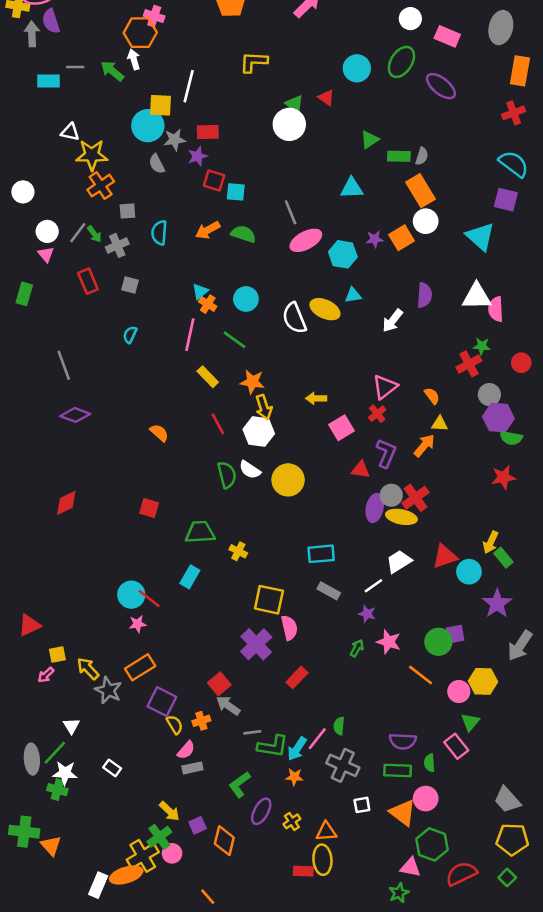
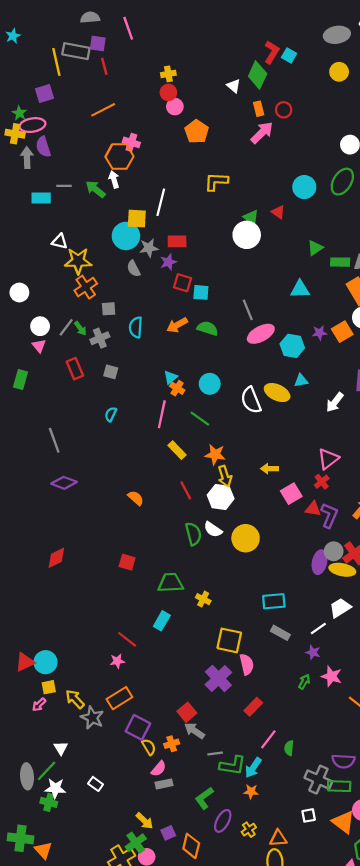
red triangle: (361, 470) -> (313, 509), moved
cyan circle: (131, 595) -> (46, 662), moved
pink line: (317, 739) -> (268, 739), moved
gray cross: (343, 765) -> (318, 780), moved

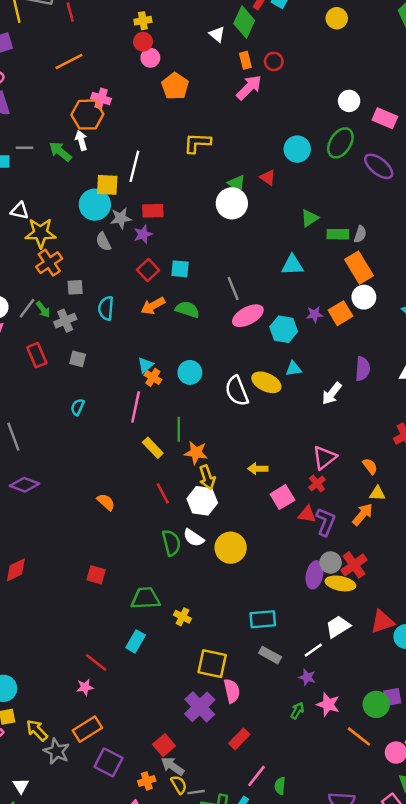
red square: (183, 283) -> (148, 270), moved, turned 30
green line: (200, 419) -> (179, 429), moved, turned 54
yellow semicircle: (149, 747) -> (179, 785), moved

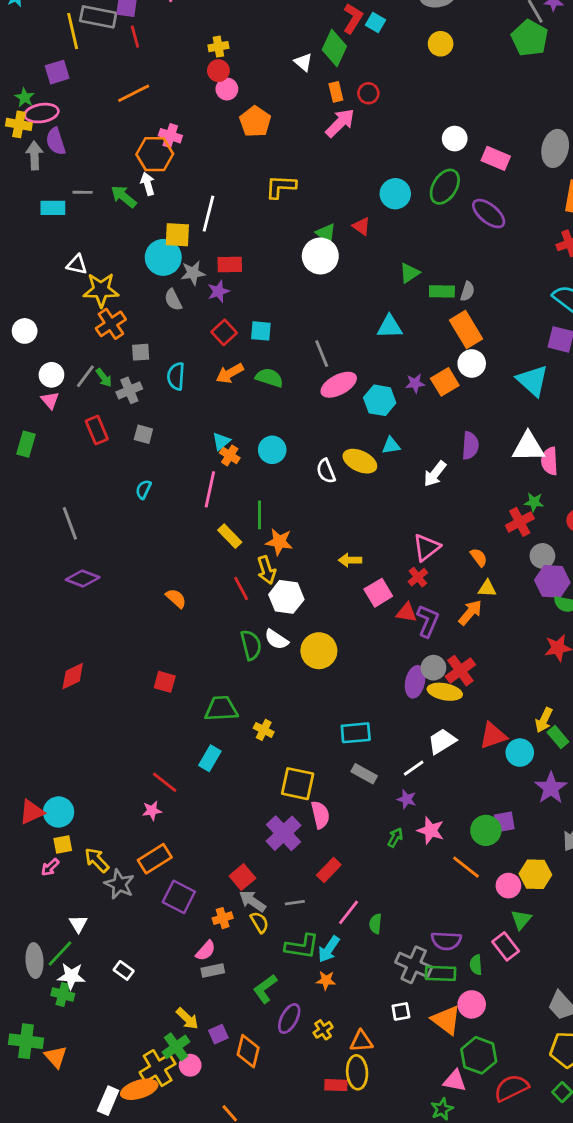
white semicircle: (237, 391) -> (326, 471), size x0.7
yellow arrow: (207, 477) -> (267, 570), moved
gray line: (196, 792) -> (295, 903), moved

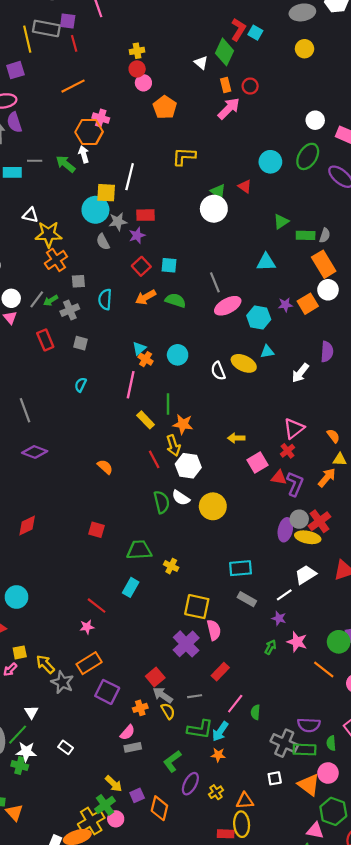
green arrow: (104, 378) -> (51, 300), turned 96
cyan circle: (59, 812) -> (17, 597), moved

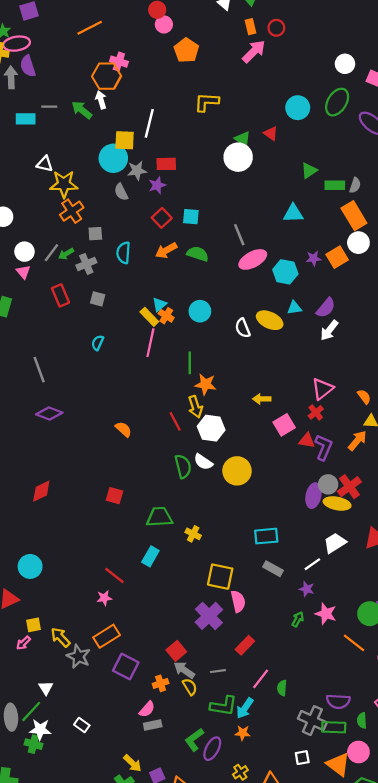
purple semicircle: (327, 352) -> (326, 308), moved, turned 36
yellow rectangle: (146, 420) -> (149, 317), moved
purple ellipse: (190, 784) -> (212, 749), moved

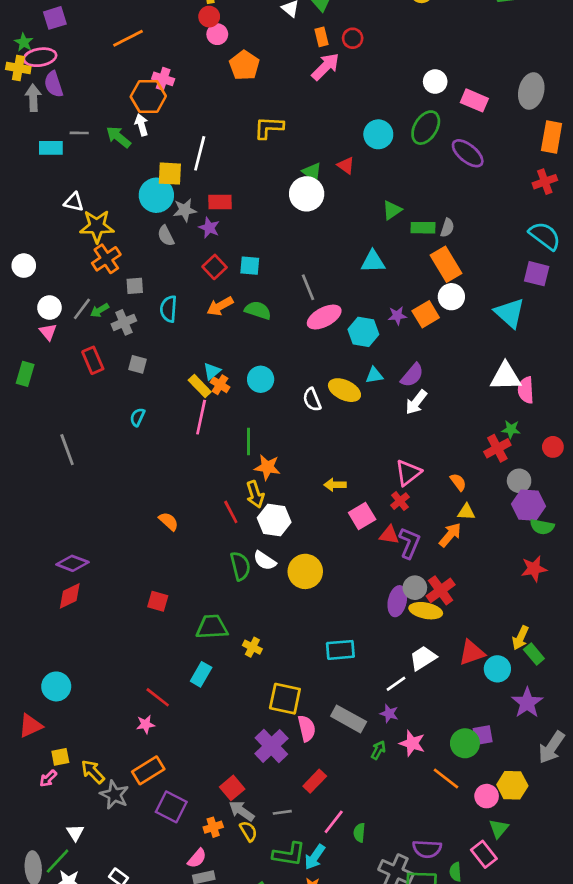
purple star: (157, 185) -> (209, 228), turned -30
purple diamond: (49, 414) -> (72, 563), moved
gray rectangle: (273, 569) -> (349, 719), moved, size x1.4

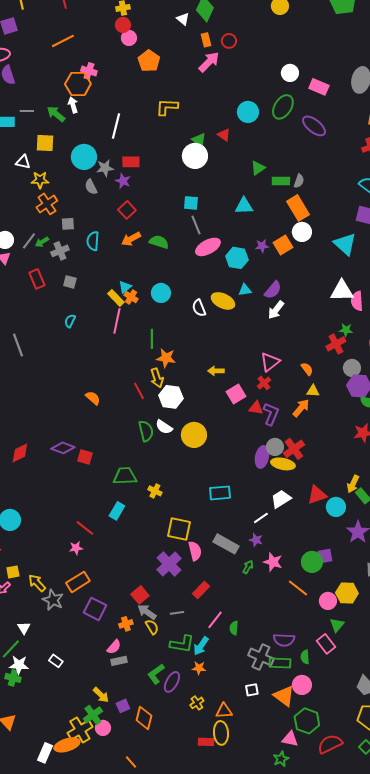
yellow square: (170, 174) -> (45, 143), moved
yellow star: (97, 226) -> (40, 180), size x0.7
cyan square: (250, 266) -> (191, 203), moved
purple diamond: (72, 563) -> (63, 448), moved

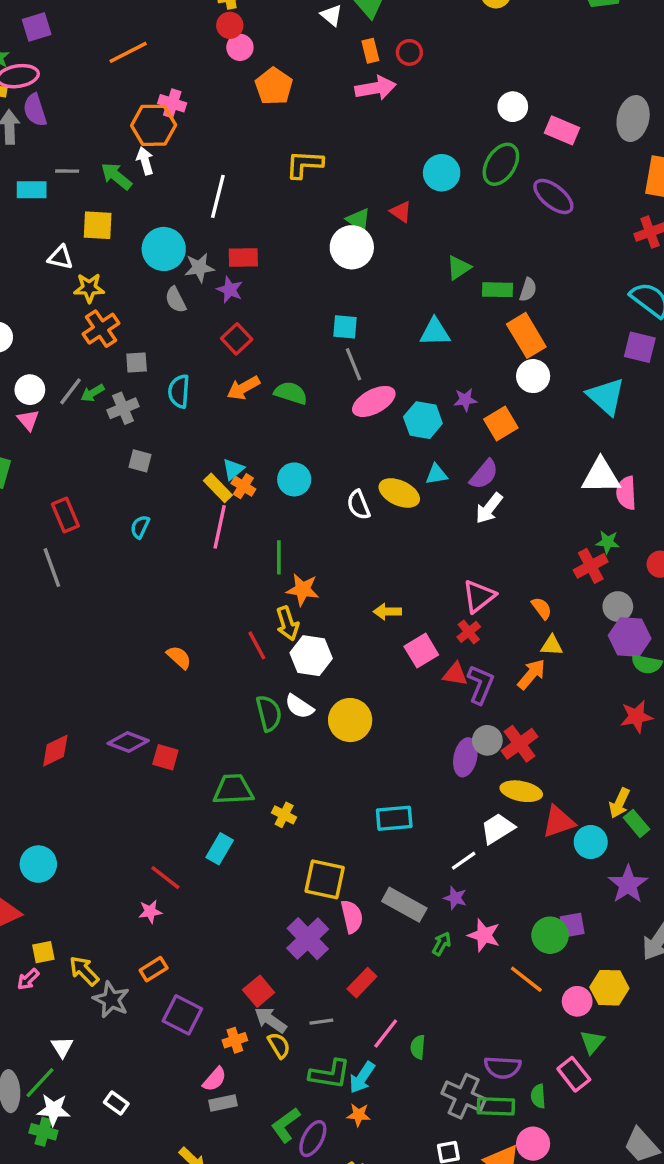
pink arrow: (209, 62) -> (376, 88), turned 35
orange square: (283, 245) -> (501, 424), moved
red rectangle: (37, 279) -> (65, 515), moved
yellow ellipse: (283, 464) -> (521, 791), moved
orange rectangle: (78, 582) -> (154, 969), size x0.7

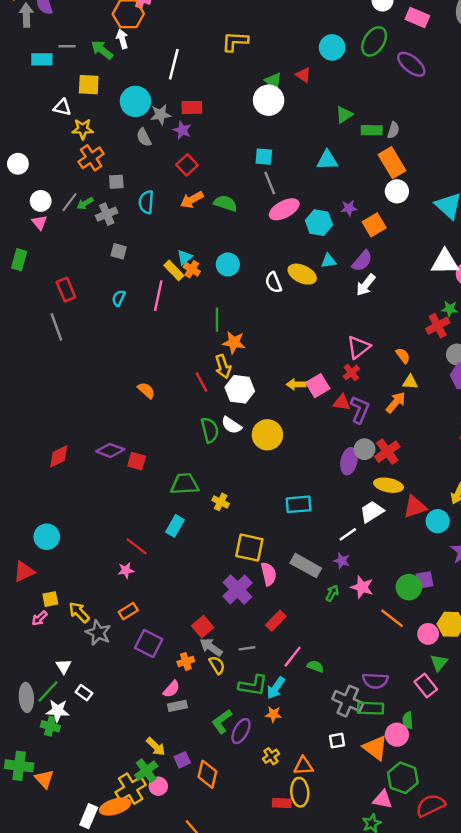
pink line: (220, 527) -> (158, 296), moved
yellow arrow: (387, 612) -> (296, 384), moved
green semicircle: (418, 1047) -> (315, 666), turned 105
green semicircle: (538, 1096) -> (408, 720), moved
white rectangle: (116, 1103) -> (84, 693), moved

